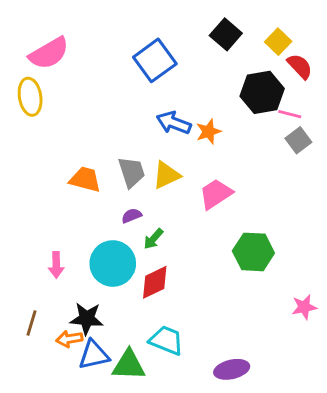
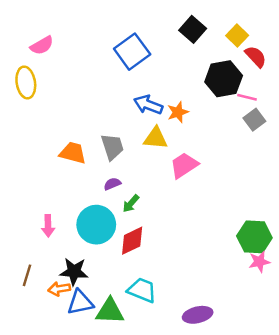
pink semicircle: (49, 53) -> (42, 45), size x0.7
yellow triangle: (166, 175) -> (156, 138), moved, turned 30
green hexagon: (253, 252) -> (254, 237), moved

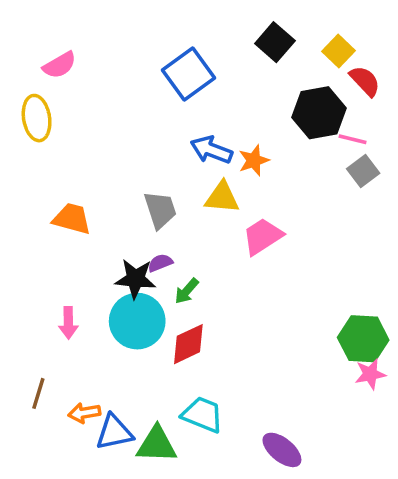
orange trapezoid: (73, 153) -> (72, 219), moved
black star: (74, 272) -> (135, 279), moved
purple ellipse: (198, 315) -> (282, 450), turned 52

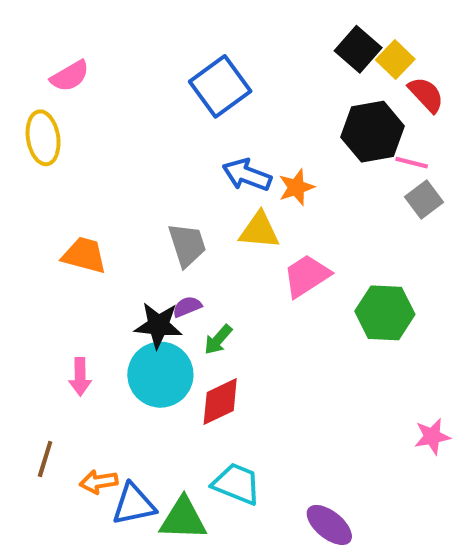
black square: (275, 42) -> (358, 49), moved
green hexagon: (363, 339) -> (385, 313), moved

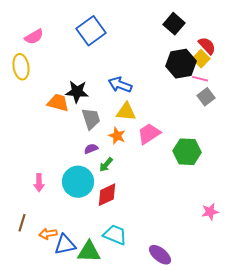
yellow square: (395, 60) -> (201, 59), moved
blue square: (220, 86) -> (91, 31), moved
orange star: (296, 187) -> (117, 136), moved, turned -30
orange trapezoid: (84, 255) -> (58, 103), moved
black star: (158, 325) -> (77, 92), moved

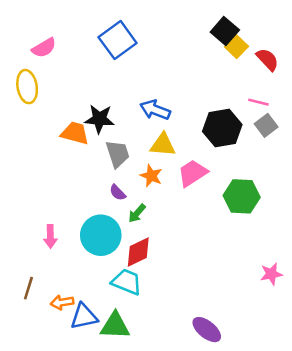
yellow square: (201, 59) -> (236, 47), moved
black hexagon: (181, 64) -> (222, 128), moved
purple semicircle: (91, 149) -> (118, 193), turned -112
cyan trapezoid: (115, 235) -> (127, 282), moved

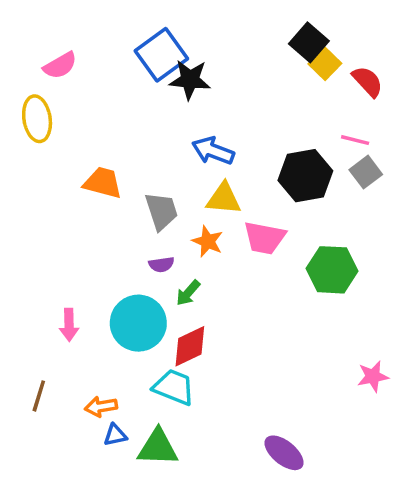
black star: (99, 119) -> (190, 80), moved
pink trapezoid: (193, 173) -> (264, 238), turned -136
purple semicircle: (118, 193) -> (161, 264), turned -54
orange arrow: (62, 302) -> (101, 407), moved
blue triangle: (84, 317) -> (115, 435), size x0.6

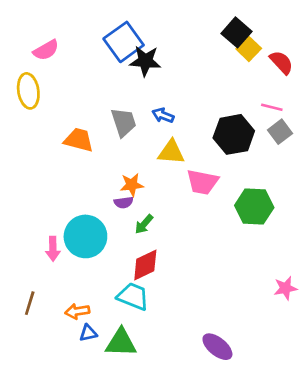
blue arrow: (213, 151) -> (163, 115), size x0.7
gray trapezoid: (161, 211) -> (124, 122), moved
orange star: (208, 241) -> (132, 185), moved, turned -30
cyan circle: (138, 323) -> (85, 236), moved

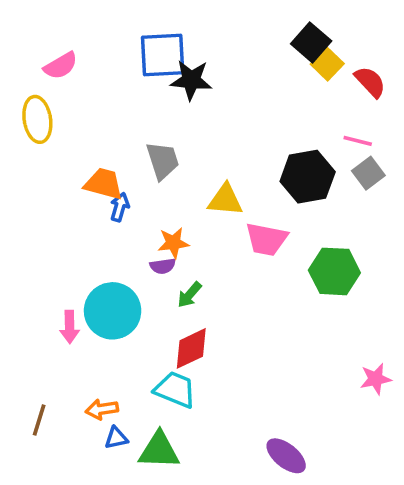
blue square: (124, 42) -> (163, 55), turned 33
blue arrow: (163, 115) -> (120, 207), moved, turned 85
brown line: (30, 303) -> (39, 420), moved

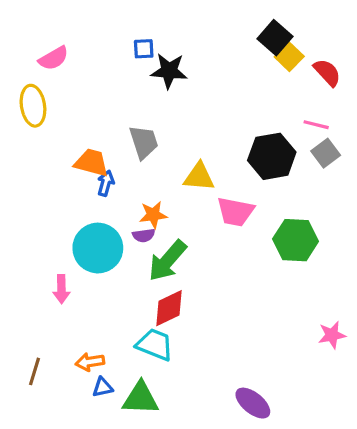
blue square: (163, 55) -> (144, 49), size x0.5
green arrow: (189, 295) -> (167, 261), size x1.8
cyan circle: (113, 311) -> (98, 248), moved

